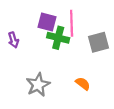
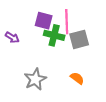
purple arrow: (13, 40) -> (12, 37), turned -40
gray square: (98, 42) -> (79, 39), moved

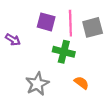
green cross: (54, 35) -> (64, 52), moved
gray square: (79, 39) -> (93, 27), moved

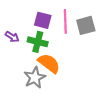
green cross: (64, 52) -> (38, 42), moved
orange semicircle: (81, 83) -> (49, 63), moved, size x1.6

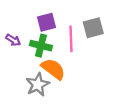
purple square: (43, 20) -> (47, 22), turned -30
pink line: (65, 21) -> (71, 39), moved

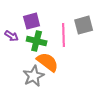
purple square: (47, 22) -> (32, 21), moved

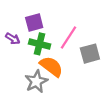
gray square: (84, 25) -> (90, 54), moved
pink line: (64, 35) -> (68, 37), turned 35

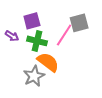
gray square: (90, 54) -> (79, 23), moved

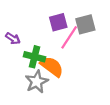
purple square: (32, 21) -> (58, 22), moved
green cross: (37, 41) -> (35, 57), moved

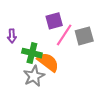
gray square: (85, 24) -> (84, 36), moved
purple arrow: (13, 38) -> (12, 36), turned 56

